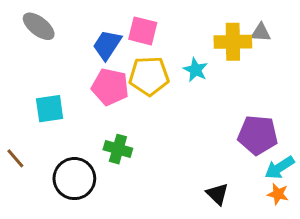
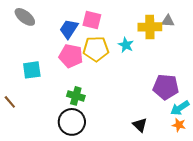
black circle: (74, 179) -> (72, 122), moved

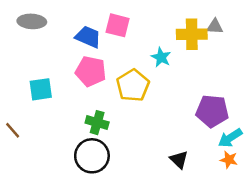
gray ellipse: (25, 17) -> (32, 21), turned -35
blue trapezoid: (69, 29) -> (88, 37), turned 80
yellow pentagon: (96, 49) -> (133, 85), moved, turned -30

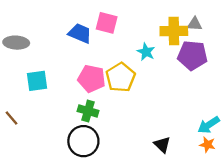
gray ellipse: (32, 21) -> (16, 43), moved
pink pentagon: (91, 71) -> (92, 79), moved
purple pentagon: (212, 111) -> (192, 55), moved

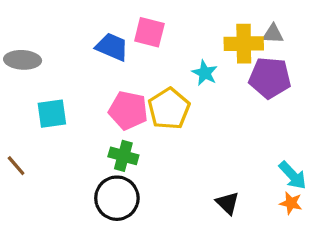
cyan arrow: (209, 125) -> (293, 175), turned -100

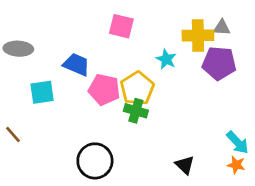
blue trapezoid: (112, 47) -> (76, 65), moved
green cross: (123, 156) -> (136, 111), moved

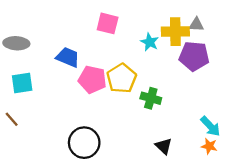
cyan star: (166, 59) -> (150, 42), moved
cyan square: (42, 92) -> (22, 83), moved
green cross: (136, 111) -> (151, 98), moved

